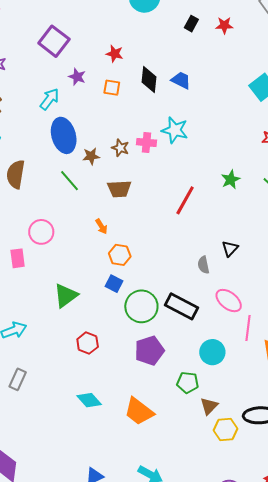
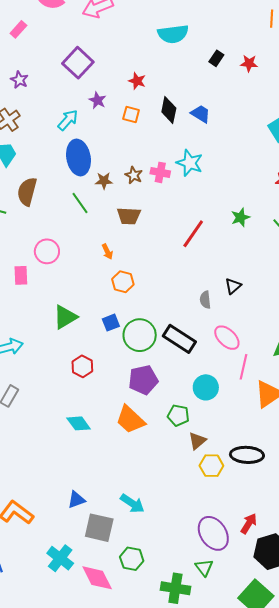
blue square: (114, 284) -> (111, 323), moved, turned 36
orange trapezoid: (139, 411) -> (130, 420), moved

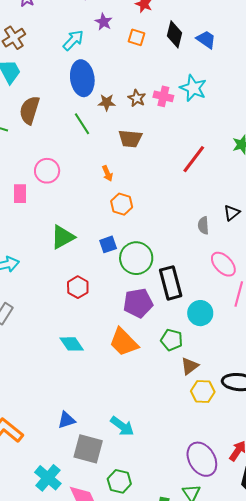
black rectangle: (179, 339) -> (171, 283), moved, turned 40

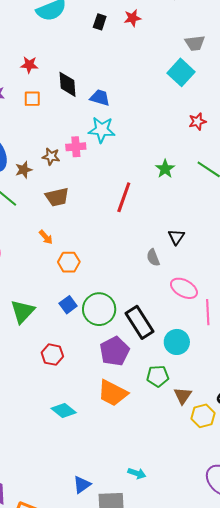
blue trapezoid: (206, 39) -> (100, 98), moved
cyan arrow: (122, 426) -> (137, 473), size x0.7

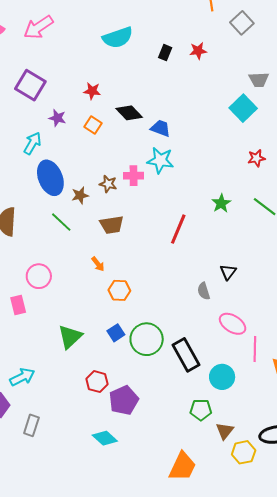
black diamond: (68, 84) -> (129, 113), turned -44
orange square: (32, 99) -> (93, 125), turned 30
purple pentagon: (115, 351) -> (124, 400), moved
orange trapezoid: (113, 393) -> (183, 467), moved, turned -96

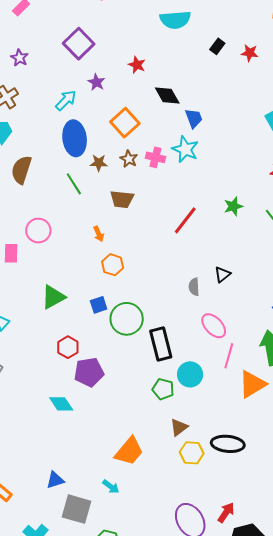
orange square: (93, 125) -> (125, 123), moved, size x1.6
blue trapezoid: (161, 128) -> (194, 118), turned 35
green pentagon: (201, 410) -> (163, 389), moved

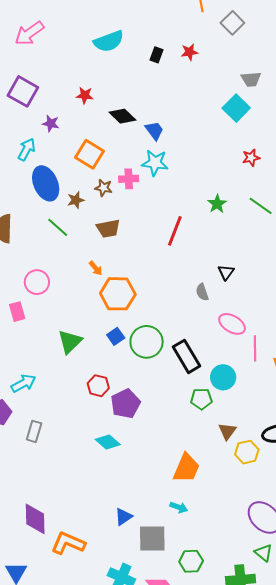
orange hexagon: (113, 265) -> (118, 294), size x1.6

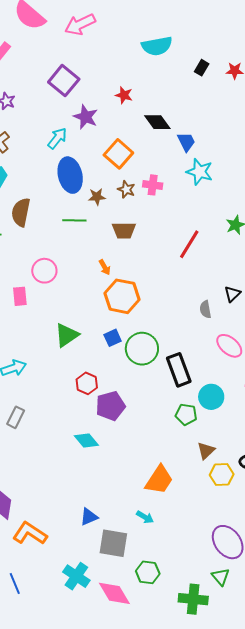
purple star: (51, 123) -> (86, 117), size x1.4
cyan star: (155, 163) -> (200, 172), moved
green line: (58, 227) -> (74, 220), turned -50

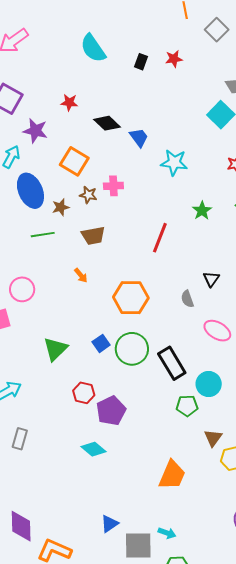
cyan semicircle: (157, 46) -> (93, 48), turned 76
cyan star: (200, 172) -> (174, 163), moved
orange hexagon: (122, 296) -> (131, 298), moved
cyan arrow: (145, 517) -> (167, 533), moved

